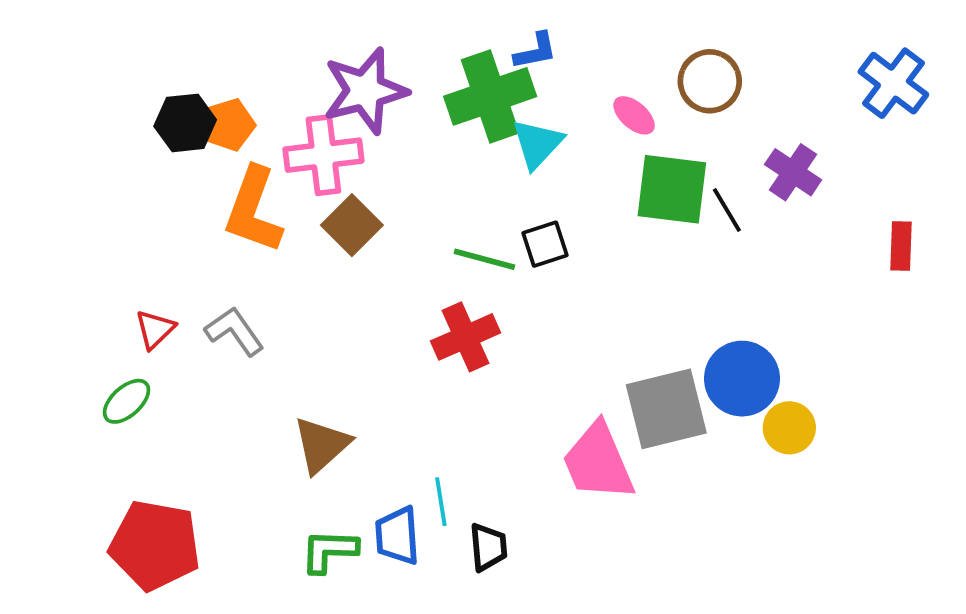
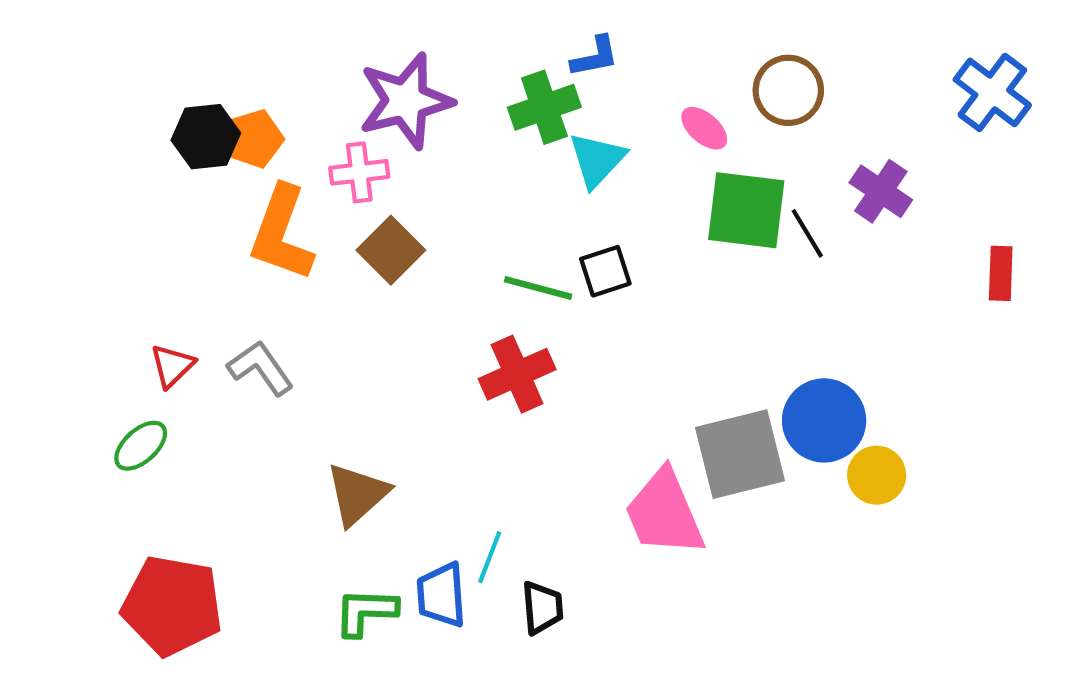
green cross: (490, 96) -> (544, 107), size x0.7
pink cross: (323, 155) -> (359, 172), size x0.7
cyan line: (441, 502) -> (490, 557), turned 30

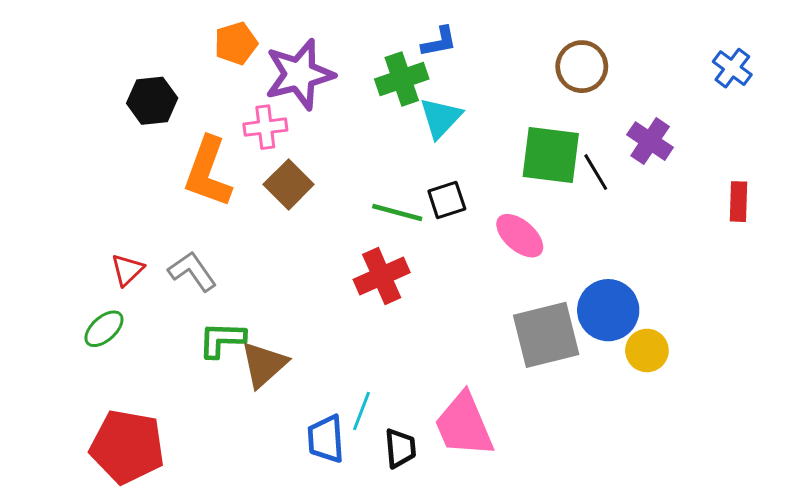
blue cross: (992, 92) -> (732, 68), size x0.7
pink ellipse: (704, 128) -> (520, 236), moved, size x1.4
orange pentagon: (254, 139) -> (236, 43), moved
pink trapezoid: (664, 513) -> (464, 425), moved
green L-shape: (366, 612) -> (222, 340), moved

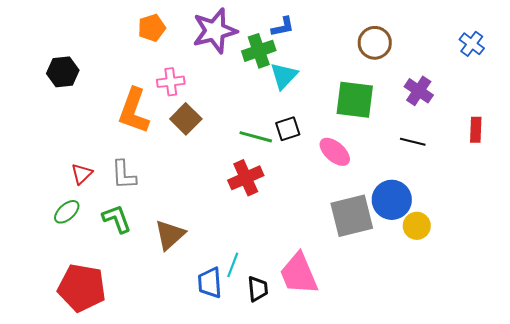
purple star: (299, 74) -> (215, 31), moved
black hexagon: (152, 101) -> (63, 72), moved
black line: (596, 172) -> (413, 142), moved, turned -45
gray L-shape: (192, 271) -> (124, 175), turned -148
green L-shape: (222, 340) -> (117, 219), moved, turned 68

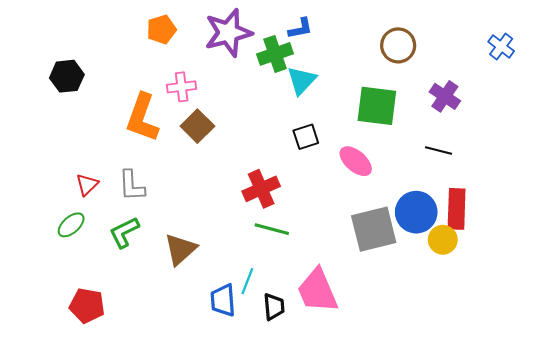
red rectangle: (476, 130) -> (457, 209), moved, size x1.5
green line: (256, 137) -> (272, 229), moved
green L-shape: (117, 219) -> (124, 232), turned -96
red pentagon: (82, 288) -> (87, 306), size x0.7

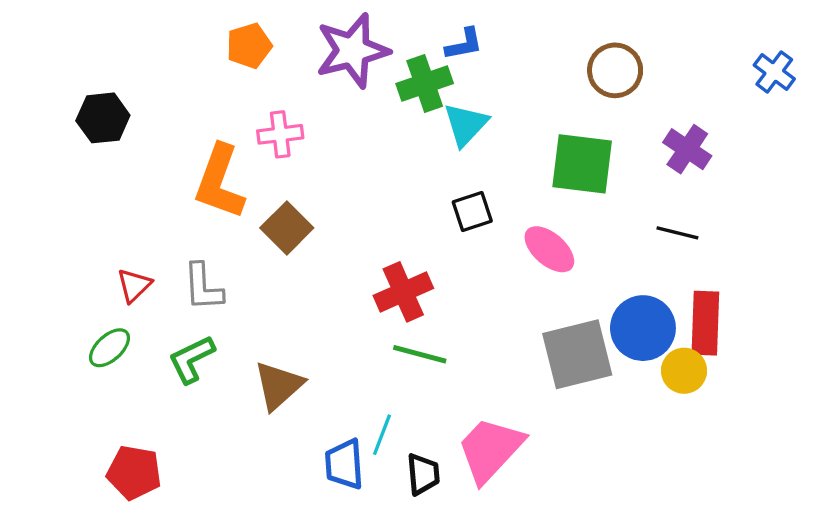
brown square: (197, 126) -> (287, 228), moved
pink trapezoid: (317, 291) -> (490, 450), turned 66

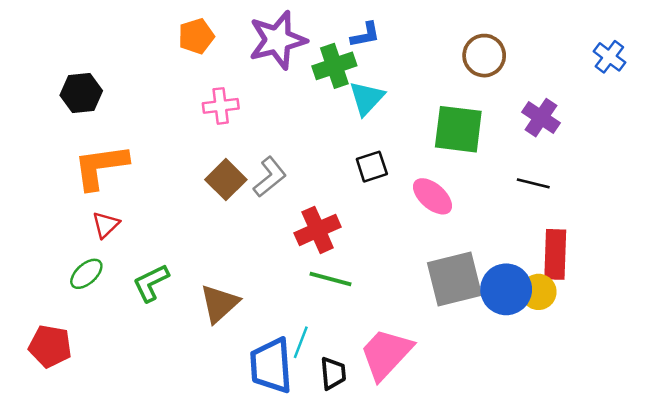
orange L-shape: (219, 182) -> (101, 167), moved, turned 62
gray L-shape: (203, 287) -> (270, 177), moved, turned -126
blue circle: (643, 328) -> (506, 289), moved
blue trapezoid: (344, 464) -> (271, 366), size x1.4
red pentagon: (134, 472) -> (50, 346), moved

